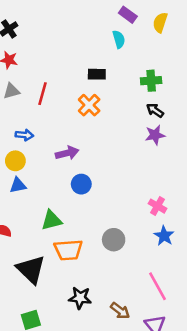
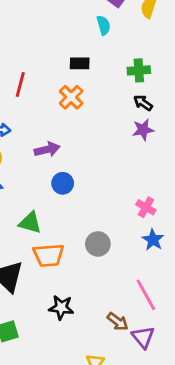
green triangle: (52, 220) -> (30, 223), turned 30
brown arrow: (120, 311) -> (118, 322), moved

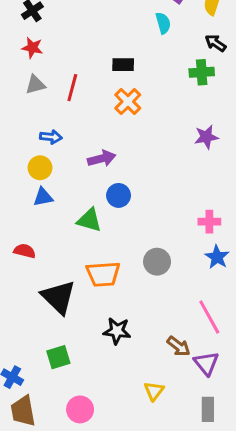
black rectangle: (80, 63) -> (123, 65), moved
black arrow: (143, 103) -> (216, 43), moved
pink cross: (146, 207) -> (209, 222), turned -30
green triangle: (30, 223) -> (89, 220), moved

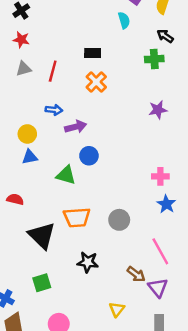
blue arrow: (51, 137) -> (54, 110), moved
gray circle: (157, 262) -> (119, 220), moved

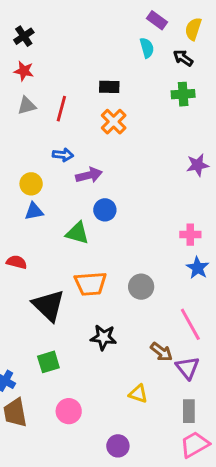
black arrow: (165, 36) -> (183, 58), moved
purple star: (158, 110) -> (198, 165), moved
yellow triangle: (117, 309) -> (138, 394), turned -49

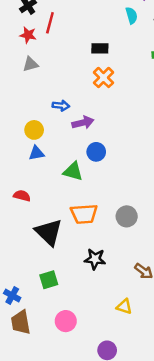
red line: (61, 109) -> (50, 23), moved

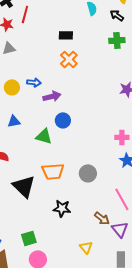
yellow circle: (34, 130) -> (12, 87), moved
green square: (49, 280) -> (29, 238), moved
yellow triangle: (124, 306) -> (86, 247), turned 32

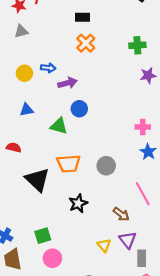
green cross: (117, 40) -> (137, 45), moved
black star: (62, 208) -> (78, 203), turned -30
purple triangle: (120, 229) -> (128, 240), moved

